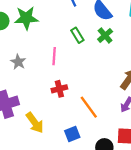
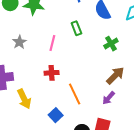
green cross: (105, 35) -> (111, 44), moved
blue square: (72, 134) -> (56, 115), turned -32

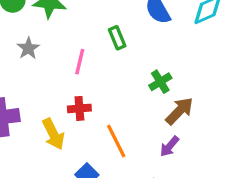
gray star: (19, 42) -> (28, 48), moved
green cross: (111, 44) -> (160, 82), moved
yellow arrow: (24, 99) -> (53, 134), moved

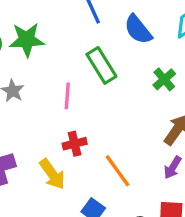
green rectangle: (117, 38) -> (101, 65), size x1.5
green cross: (160, 82) -> (164, 79), moved

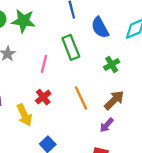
red cross: (75, 144) -> (43, 97), turned -35
orange line: (118, 171) -> (81, 98), moved

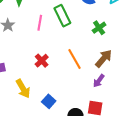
pink line: (44, 64) -> (40, 23), moved
yellow arrow: (24, 115) -> (23, 89), moved

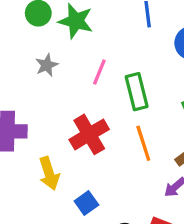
green rectangle: (62, 16) -> (137, 92), moved
red cross: (42, 61) -> (89, 134), size x1.6

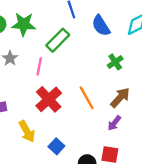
pink line: (99, 72) -> (39, 66), moved
green rectangle: (137, 92) -> (58, 40), moved, turned 70

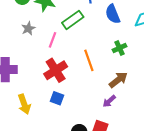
orange line: (87, 98) -> (89, 60), moved
yellow arrow: (27, 131) -> (24, 104), moved
blue square: (56, 146) -> (57, 98), moved, turned -32

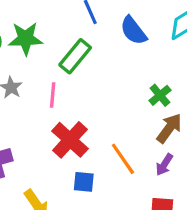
green cross: (119, 48) -> (160, 95), moved
orange line: (89, 60) -> (123, 159), moved

